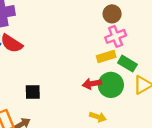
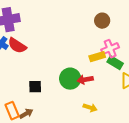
pink cross: (116, 36) -> (110, 49), moved
green circle: (111, 85) -> (70, 79), moved

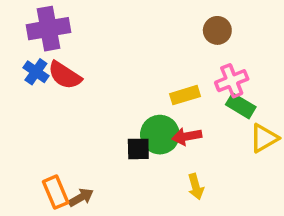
yellow rectangle: (97, 57) -> (185, 95), moved
black square: (35, 87) -> (138, 149), moved
yellow arrow: (90, 108) -> (196, 187), turned 56

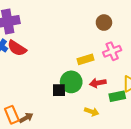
green rectangle: (241, 106) -> (117, 96), moved, turned -42
red arrow: (187, 136) -> (98, 83), moved
yellow arrow: (196, 187) -> (92, 112), turned -56

